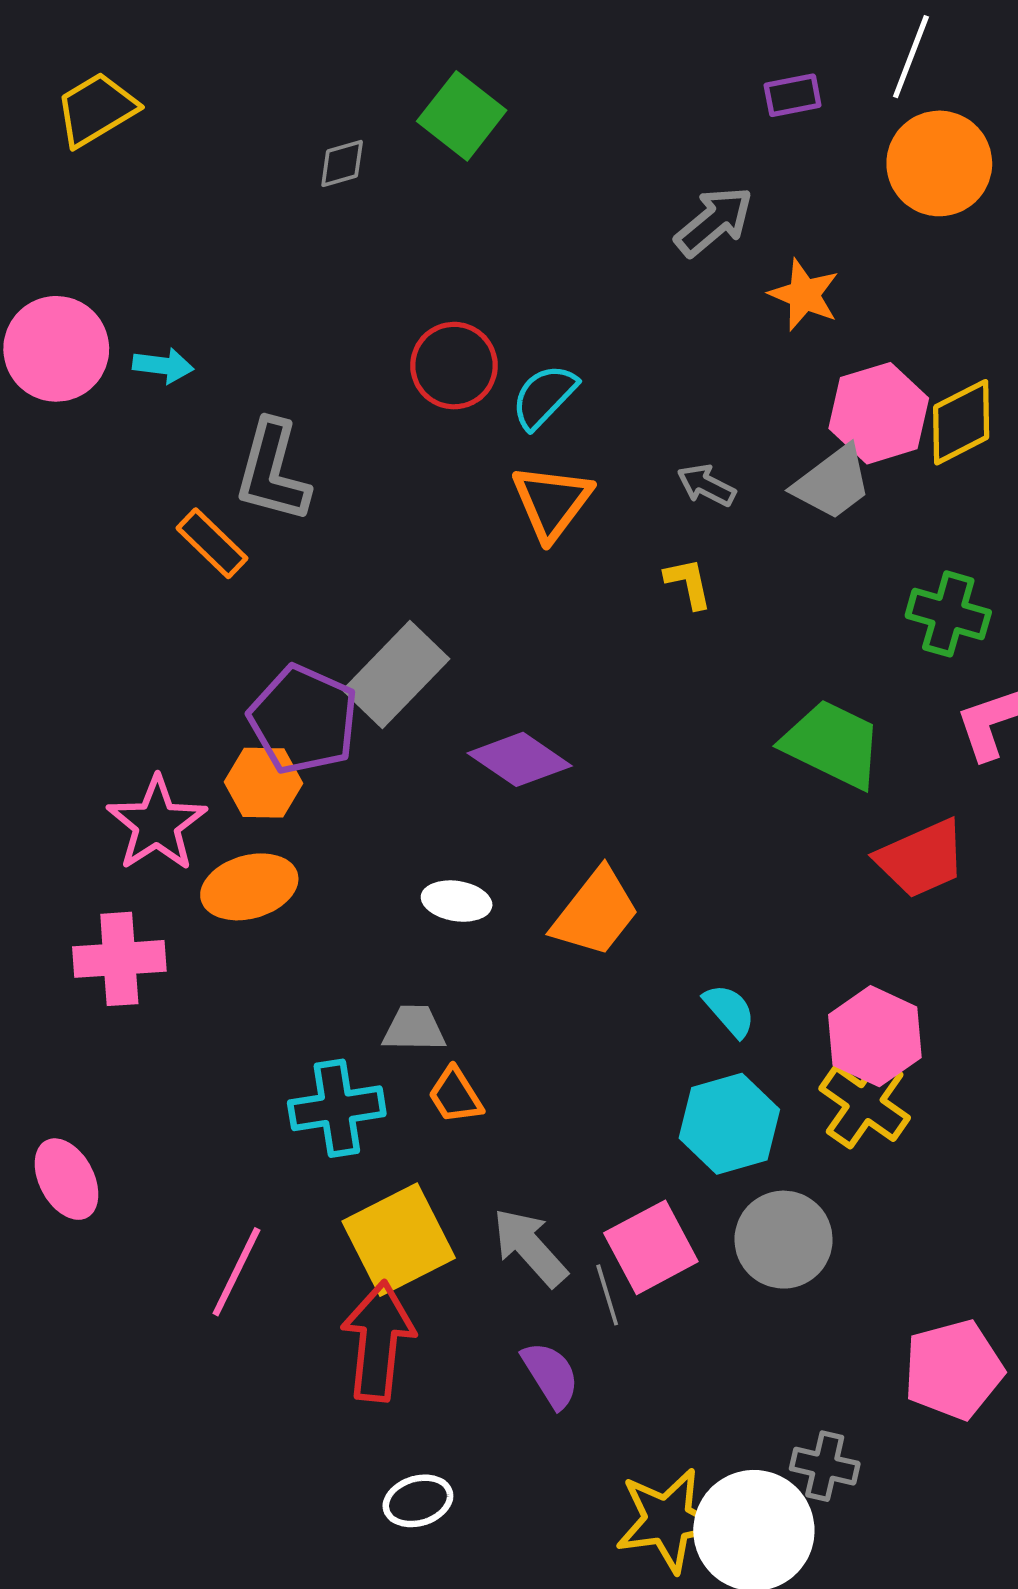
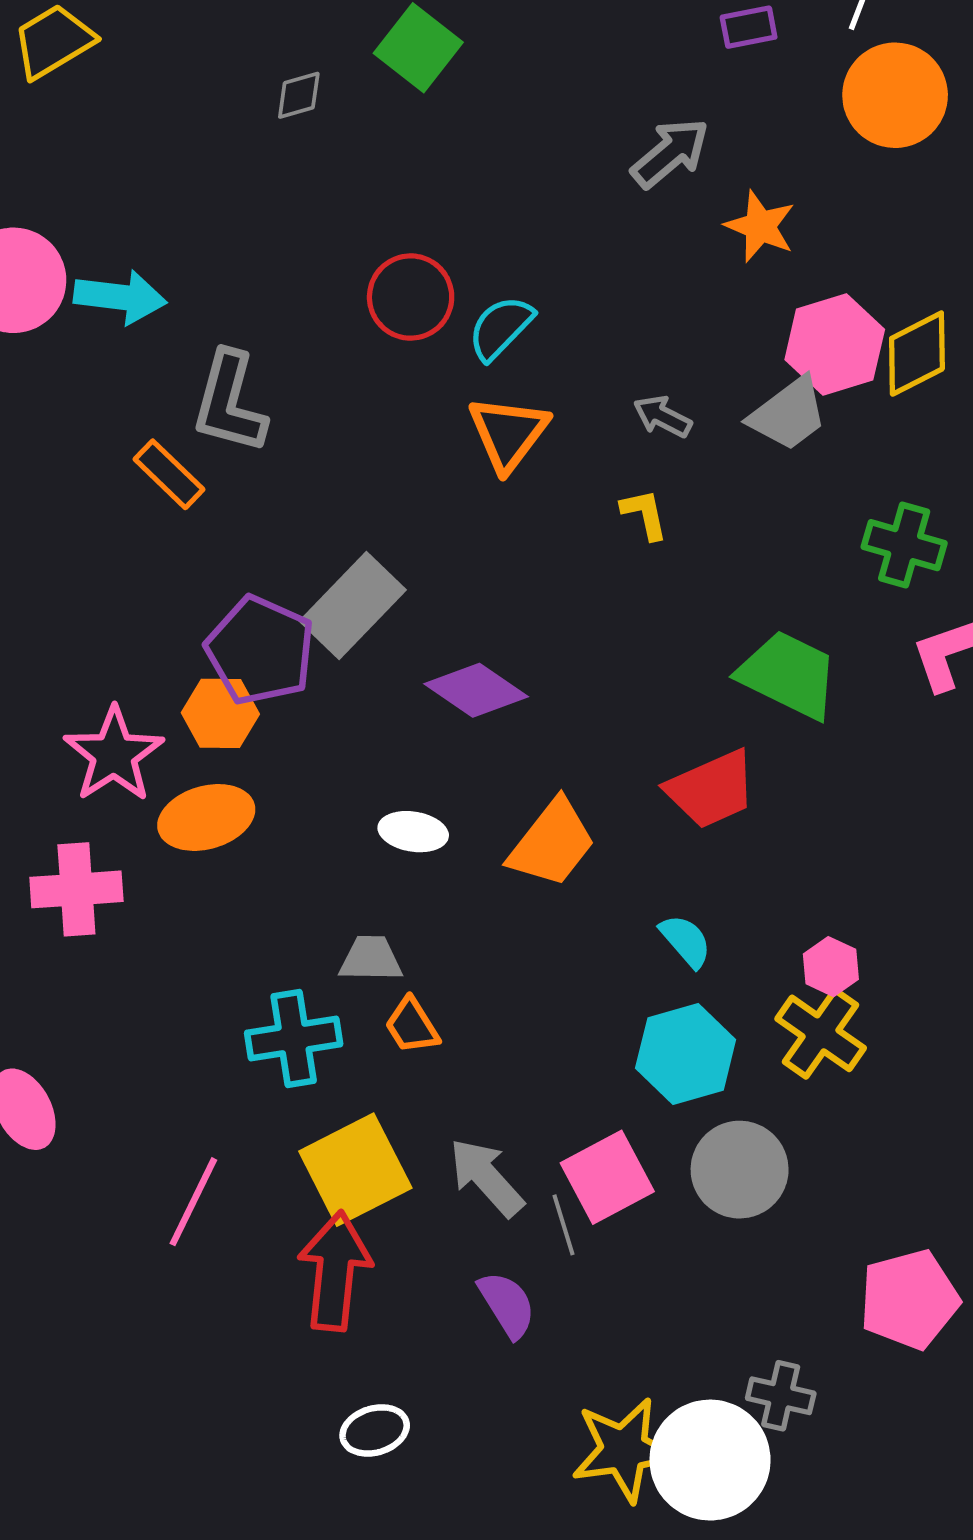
cyan arrow: (163, 366) -> (120, 297), size x1.5
red trapezoid: (921, 859) -> (711, 789), moved
pink hexagon: (875, 1036) -> (831, 967), size x0.6

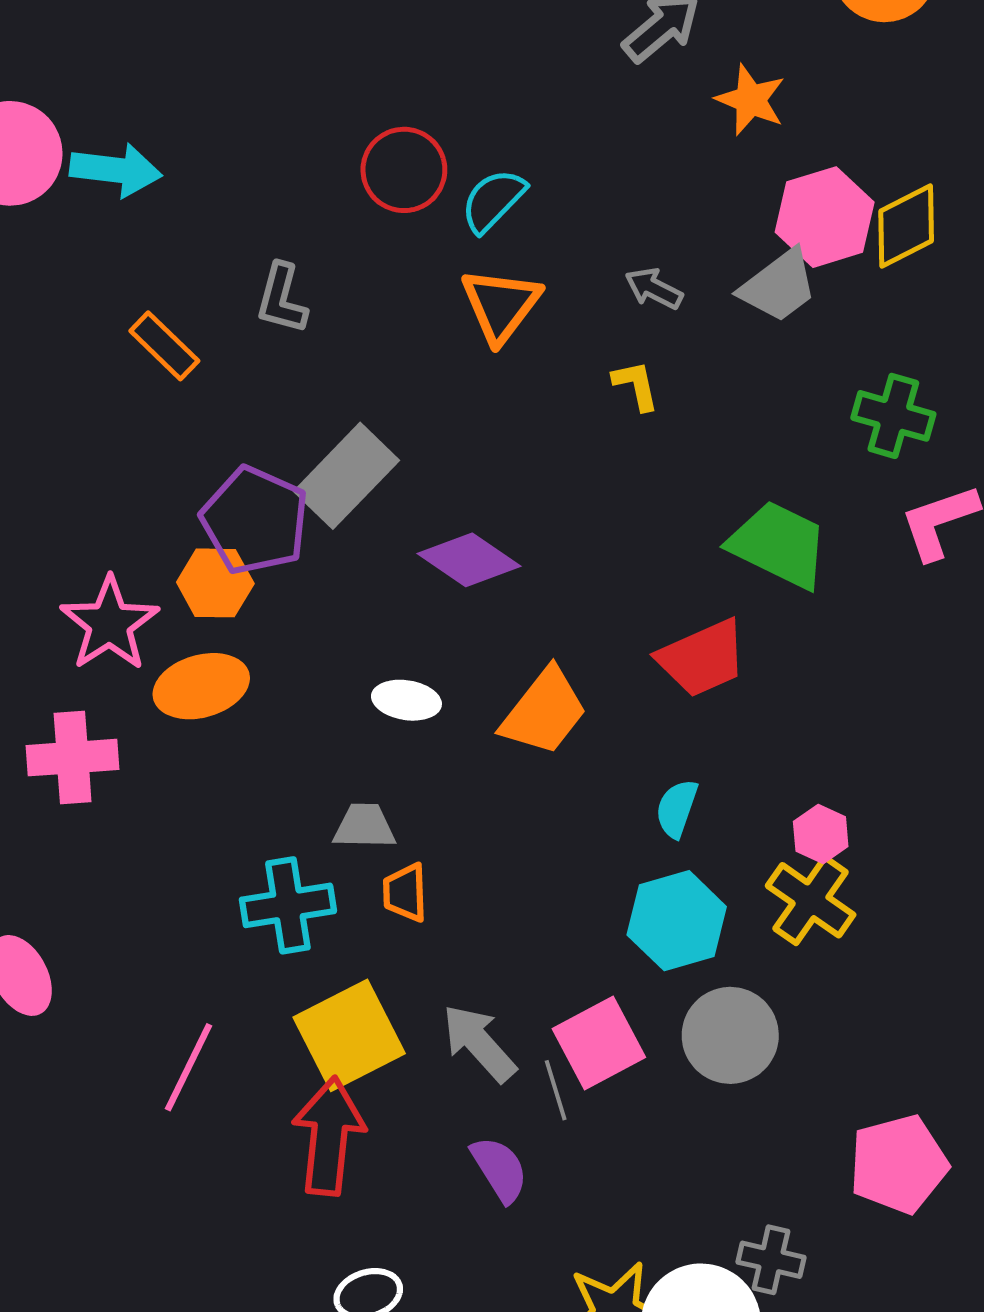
gray L-shape: (229, 402) -> (282, 299), moved, size x0.7
cyan semicircle: (686, 941) -> (677, 809), turned -120
orange trapezoid: (412, 1026) -> (405, 893), turned 30

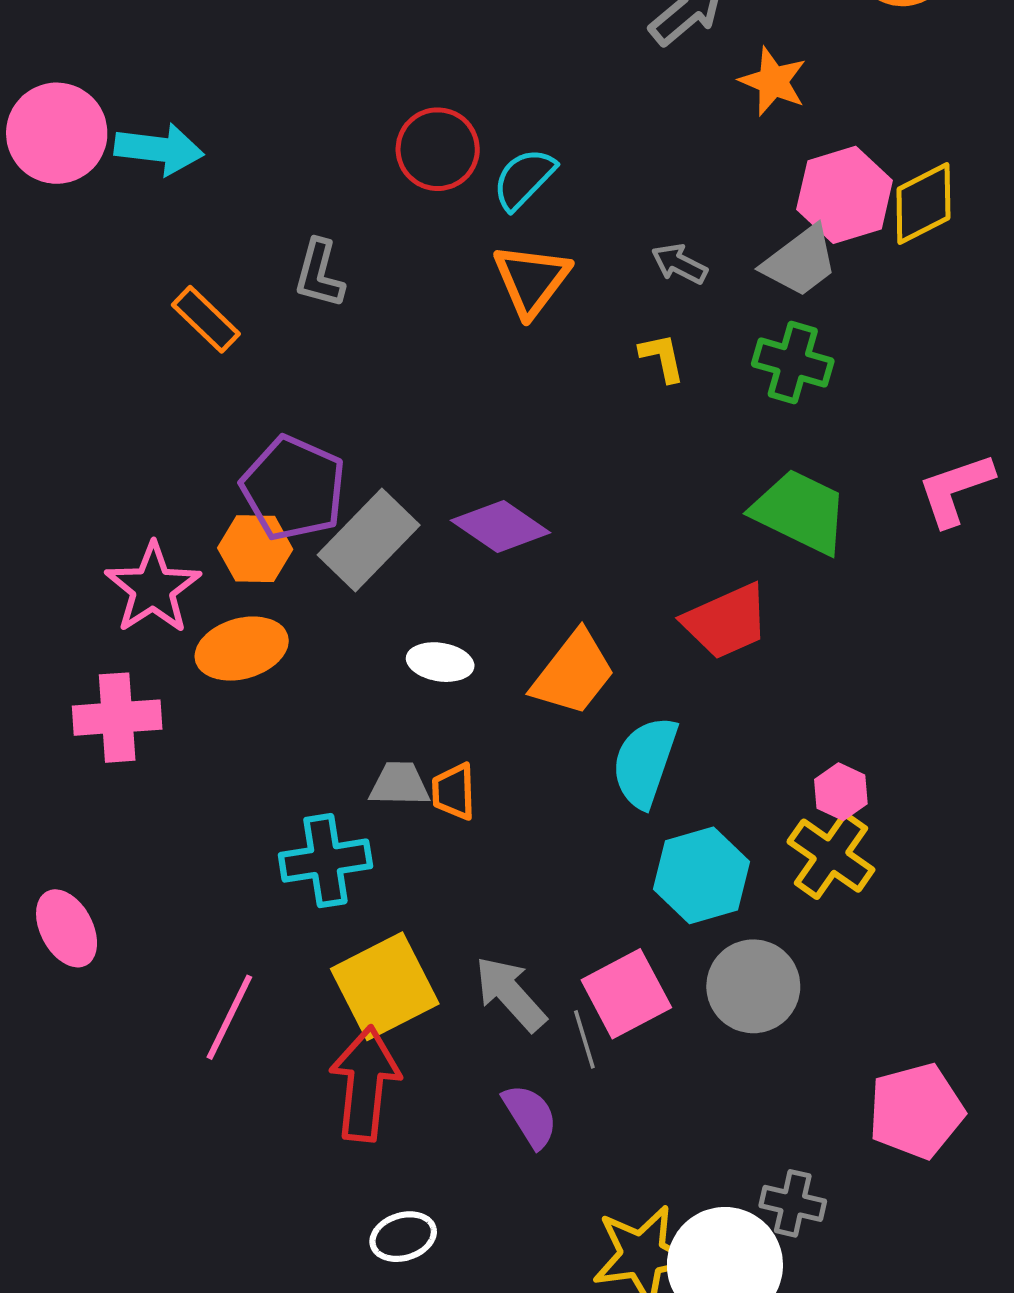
green cross: (893, 416) -> (793, 362), moved
gray rectangle: (347, 476) -> (369, 540), moved
cyan semicircle: (677, 809) -> (645, 762), moved, size x1.6
orange trapezoid: (405, 893) -> (454, 792), moved

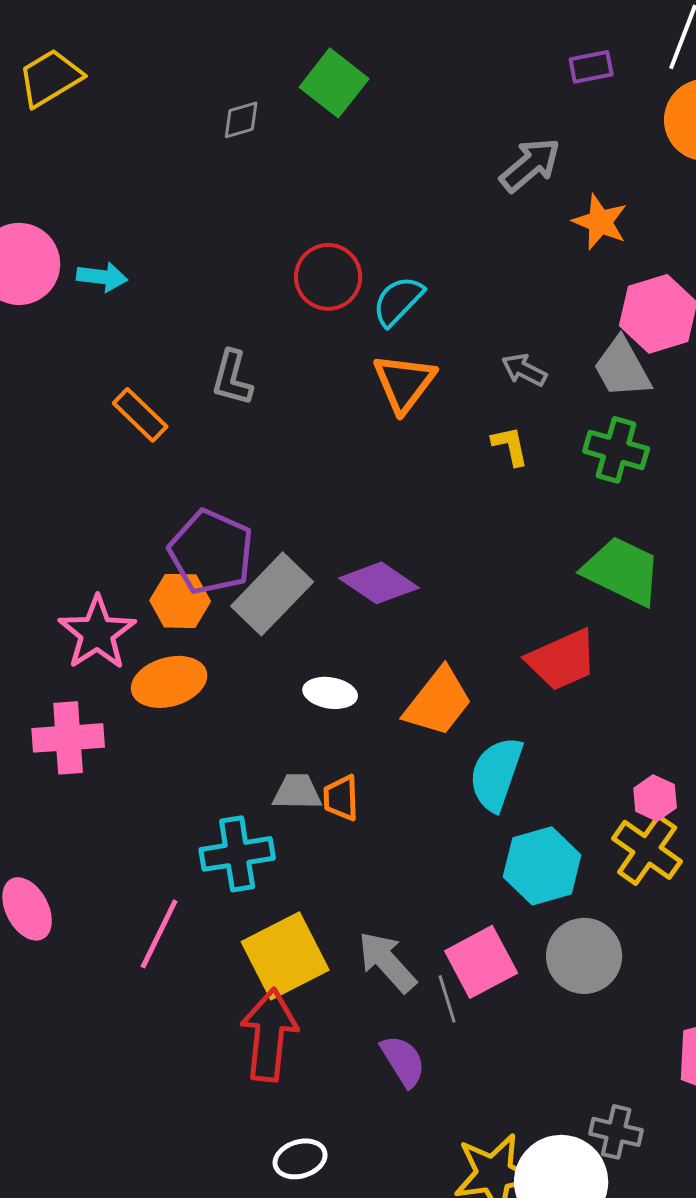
cyan arrow: (159, 149) -> (102, 277), size x0.7
gray trapezoid: (800, 261) -> (622, 368), turned 98
pink line: (229, 1017) -> (159, 934), moved

